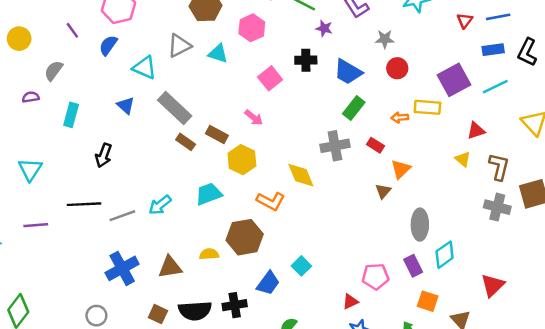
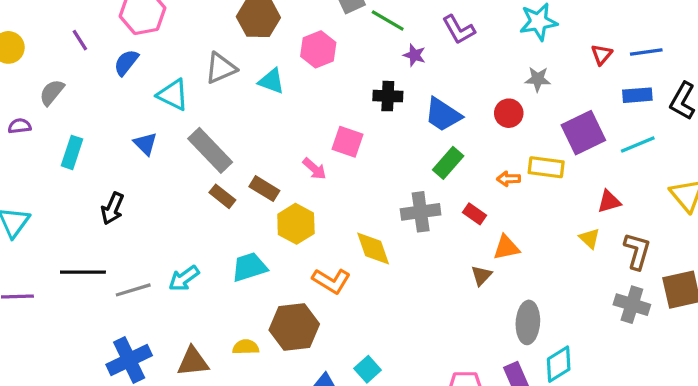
gray star: (385, 39) -> (538, 79), moved
pink square: (270, 78) -> (347, 142), moved, turned -35
orange triangle: (401, 169) -> (506, 247), turned 30

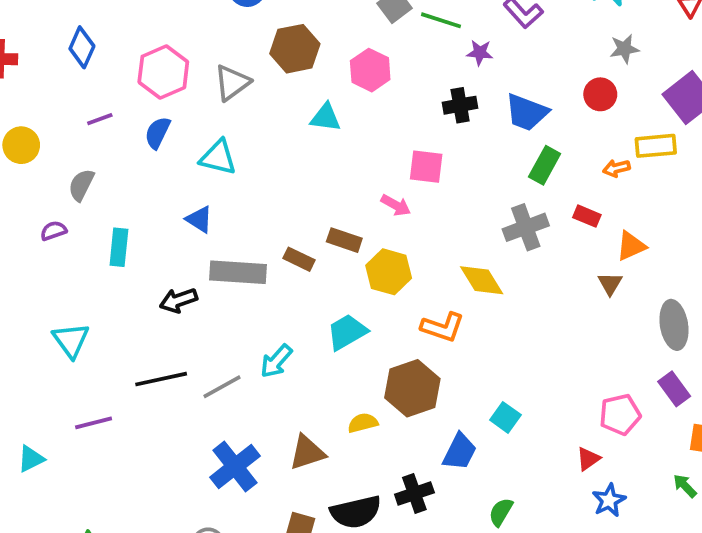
purple line: (80, 40) -> (100, 119), turned -65
gray triangle: (221, 68) -> (232, 83), moved
gray rectangle: (210, 150) -> (238, 272), moved, turned -30
black arrow: (112, 208) -> (178, 300), turned 60

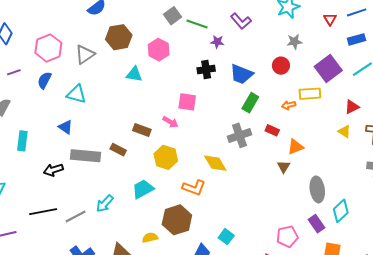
brown rectangle: (344, 240) -> (142, 130), moved

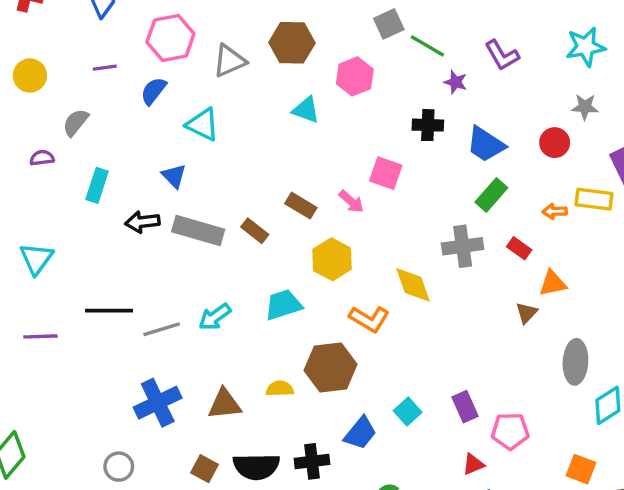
black arrow: (53, 170) -> (142, 222), moved
purple rectangle: (317, 224) -> (465, 407), moved

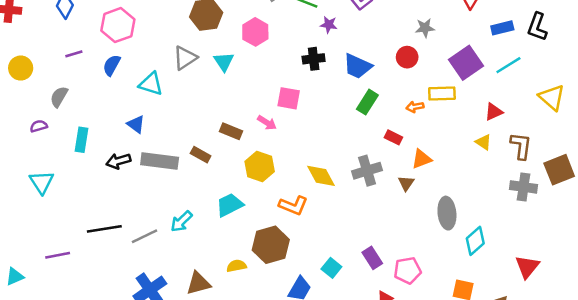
gray triangle: (229, 61) -> (185, 58), moved
cyan triangle: (306, 110) -> (224, 62), turned 45
gray cross: (463, 246) -> (367, 171), moved
cyan triangle: (36, 259) -> (42, 182), moved

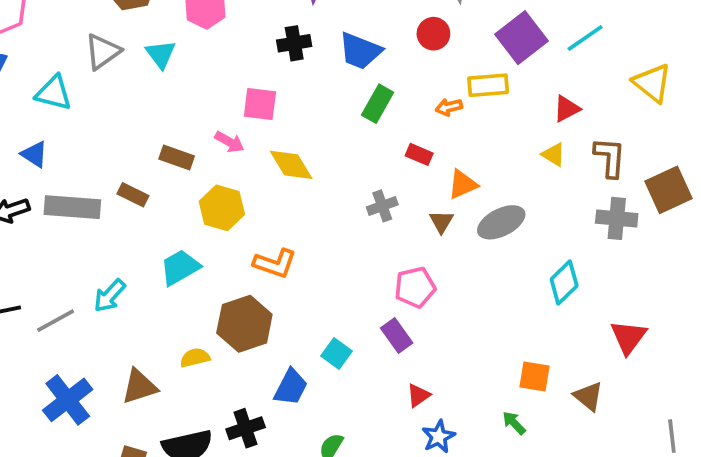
gray cross: (367, 171) -> (382, 206), size x0.7
yellow diamond: (321, 176) -> (291, 165), moved
gray ellipse: (447, 213) -> (501, 222), moved, turned 72
cyan diamond: (475, 241) -> (564, 283), moved
pink pentagon: (408, 270) -> (415, 287), moved

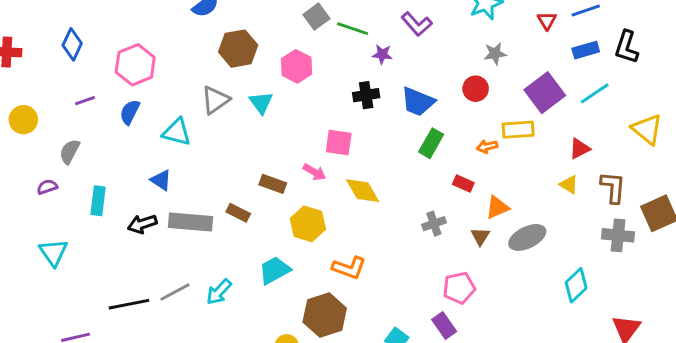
gray line: (56, 321) -> (175, 292), moved

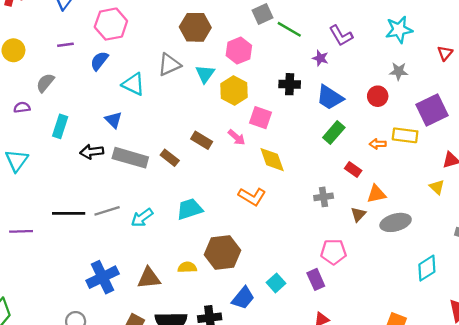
purple star: (382, 54) -> (320, 58), moved
yellow hexagon: (308, 224) -> (234, 90), moved
orange L-shape: (349, 268) -> (252, 196), moved

